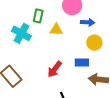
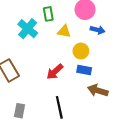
green rectangle: (38, 16) -> (48, 14), turned -32
yellow circle: (94, 43) -> (81, 51), moved

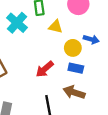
blue arrow: (98, 30) -> (91, 39), moved
brown arrow: (98, 90) -> (74, 92), moved

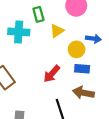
cyan cross: (17, 23) -> (19, 32), turned -30
yellow triangle: (56, 27) -> (57, 31), turned -40

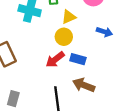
yellow circle: (77, 49) -> (64, 37), moved
blue rectangle: (82, 69) -> (78, 59), moved

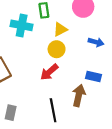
blue rectangle: (78, 59) -> (94, 77), moved
brown arrow: (84, 85) -> (79, 95), turned 85

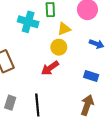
brown arrow: (79, 95) -> (87, 105), moved
black line: (53, 110) -> (37, 105), moved

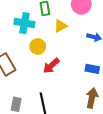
yellow circle: (59, 47) -> (38, 46), moved

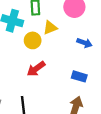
yellow circle: (38, 46) -> (33, 40), moved

